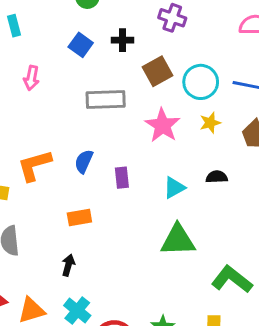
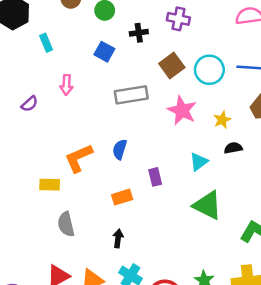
black cross: (122, 40) -> (139, 33), moved
yellow star: (210, 123) -> (222, 120), moved
purple rectangle: (122, 178) -> (155, 177), moved
green triangle: (178, 240) -> (208, 205), turned 36

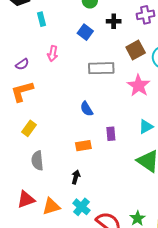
purple cross: (178, 19) -> (146, 15), turned -30
blue semicircle: (120, 149) -> (87, 109), turned -56
orange L-shape: (79, 158) -> (22, 91), moved
yellow rectangle: (50, 185) -> (29, 128), turned -63

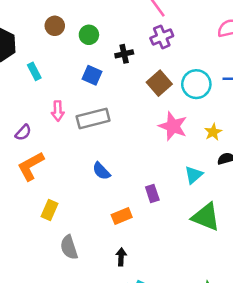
gray rectangle: (101, 68) -> (93, 118), moved
blue semicircle: (87, 109) -> (101, 171), moved

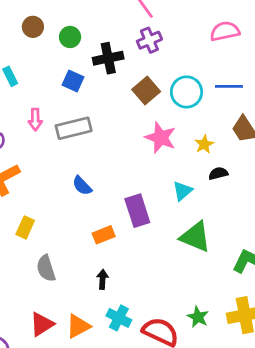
black cross: (124, 54) -> (108, 58), size x1.5
purple rectangle: (152, 194) -> (137, 211), size x1.6

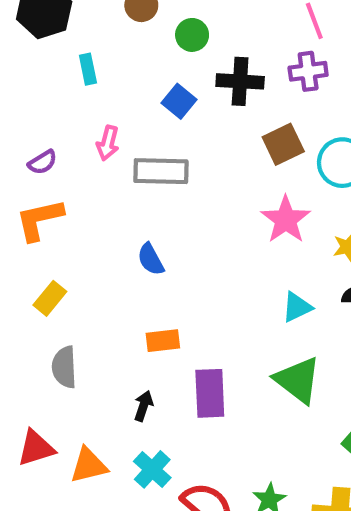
purple rectangle: (137, 211) -> (210, 393), moved

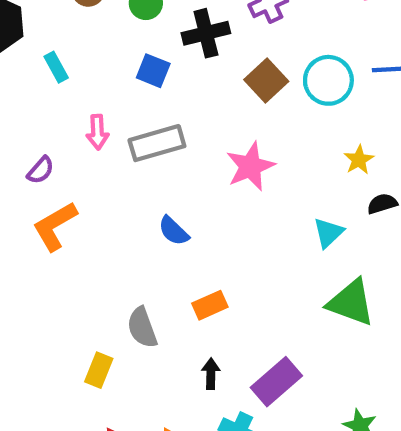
pink star: (286, 220) -> (250, 166), moved, turned 30
yellow rectangle: (50, 298) -> (99, 370), moved
gray semicircle: (64, 367) -> (142, 328), moved
purple rectangle: (210, 393) -> (276, 382), moved, turned 69

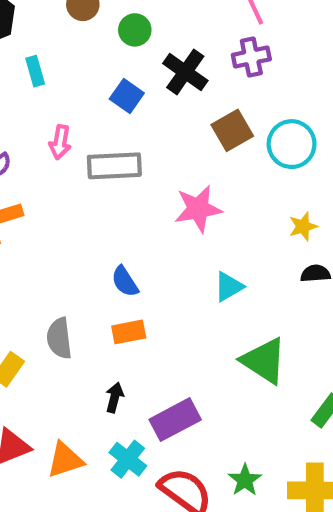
black cross: (206, 33) -> (185, 72), turned 36
blue semicircle: (174, 231) -> (125, 282), moved
cyan triangle: (328, 233) -> (229, 287), moved

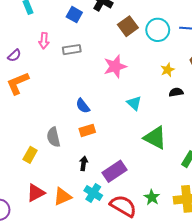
gray rectangle: (114, 166) -> (72, 50), size x0.7
cyan triangle: (229, 287) -> (134, 103), turned -42

